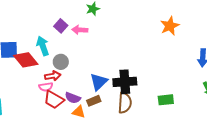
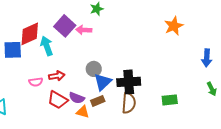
purple square: (61, 26) -> (65, 26), size x1.5
red diamond: (26, 60) -> (30, 34), moved, turned -75
gray circle: (61, 62) -> (94, 69), moved
pink semicircle: (46, 87) -> (36, 82), moved

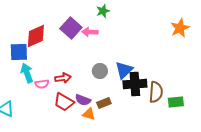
cyan arrow: (47, 46) -> (27, 73), moved
blue triangle: (103, 82) -> (124, 70), moved
brown semicircle: (129, 103) -> (156, 92), moved

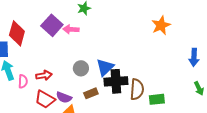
red diamond: (36, 36) -> (17, 33), turned -50
pink semicircle: (42, 84) -> (23, 81), turned -80
brown rectangle: (104, 103) -> (91, 93), moved

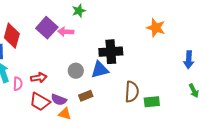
orange star: (161, 25) -> (156, 28), turned -30
blue triangle: (105, 67) -> (100, 70), turned 30
black cross: (116, 81) -> (111, 52), moved

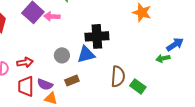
blue arrow: (189, 60) -> (175, 44), turned -126
green arrow: (194, 91) -> (163, 58), moved, turned 104
red trapezoid: (40, 102) -> (26, 86), turned 60
green rectangle: (152, 102) -> (138, 86), turned 42

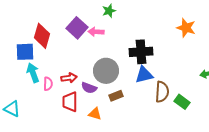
blue triangle: (86, 54) -> (144, 75), moved
gray circle: (62, 55) -> (106, 71), size x1.6
purple semicircle: (45, 84) -> (89, 88), moved

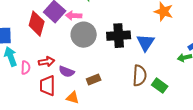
red diamond: (42, 36) -> (37, 24), moved
gray circle: (106, 71) -> (84, 35), moved
blue triangle: (144, 75) -> (146, 43), moved, turned -42

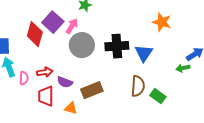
pink arrow: (74, 16) -> (72, 26), turned 119
brown rectangle: (94, 80) -> (92, 90), size x1.5

